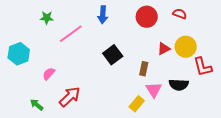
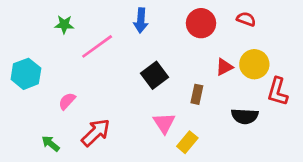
red L-shape: (203, 67) -> (278, 92), turned 30
pink triangle: (154, 90) -> (164, 123), moved

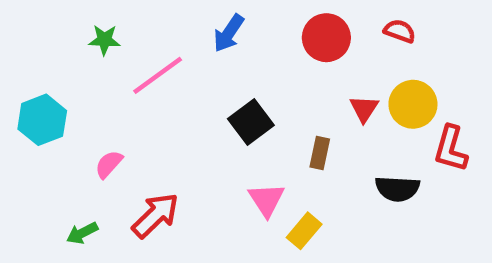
blue arrow: (141, 20) -> (229, 33), turned 30
red triangle: (224, 67) -> (364, 109), turned -30
green arrow: (51, 144) -> (82, 233), turned -66

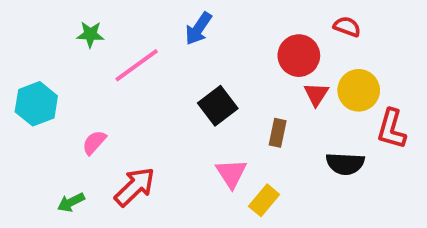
red circle: (326, 38) -> (299, 56), moved

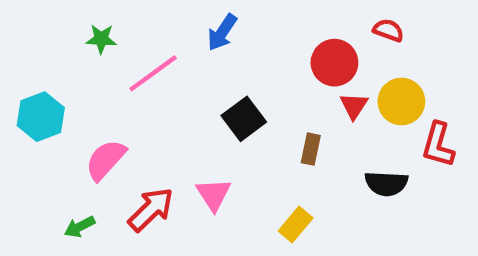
pink semicircle: (94, 142) -> (106, 160), size x1.5
pink triangle: (231, 173) -> (214, 194), moved

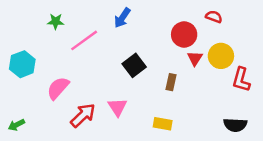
black semicircle: (386, 184) -> (235, 125), moved
yellow rectangle: (296, 225) -> (163, 124), turned 60
green arrow: (80, 227) -> (16, 125), moved

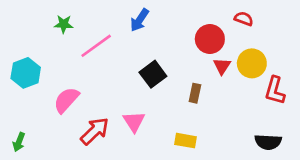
green arrow: (16, 125) -> (19, 142), turned -42

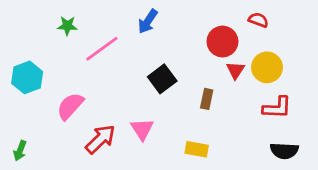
red L-shape: (275, 90) -> (277, 108), moved, turned -104

